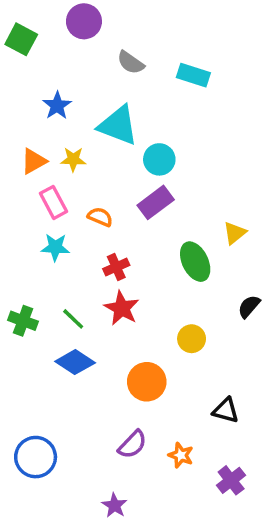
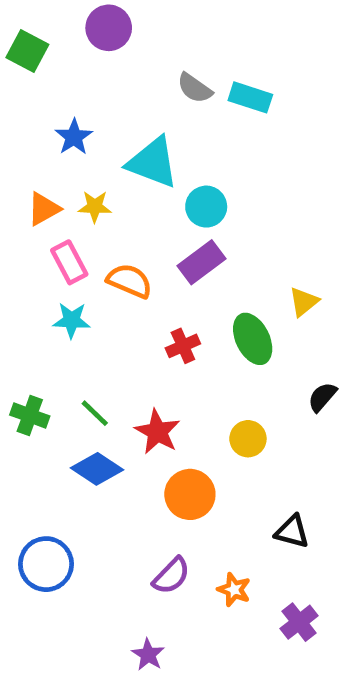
gray semicircle: (131, 63) -> (195, 88), moved
orange semicircle: (100, 217) -> (130, 281), size x1.4
red cross: (116, 267) -> (183, 346), moved
red star: (122, 308) -> (157, 432), moved
blue circle: (36, 457) -> (46, 564), moved

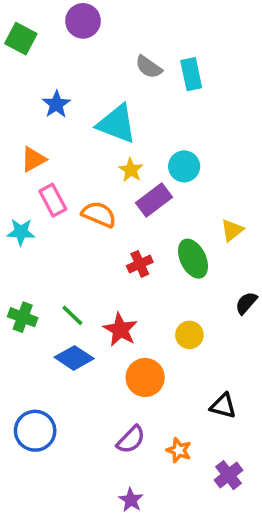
cyan rectangle: (250, 97) -> (191, 74), turned 60
yellow star: (95, 207) -> (131, 170), moved, turned 30
cyan circle: (206, 207) -> (184, 166), moved
cyan star: (72, 320) -> (21, 232), moved
purple star: (148, 655) -> (131, 500), moved

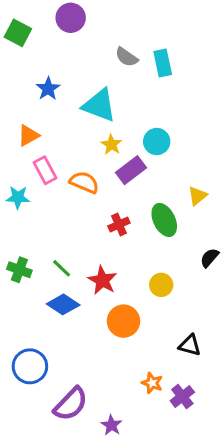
purple semicircle: (131, 440) -> (71, 404), moved, size x1.4
purple cross: (228, 475) -> (182, 397), moved

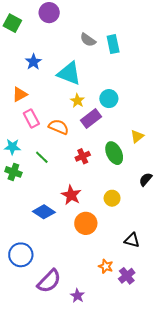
cyan star: (18, 197) -> (12, 147), moved
green line: (62, 268) -> (42, 157), moved
green cross: (19, 270) -> (13, 172), moved

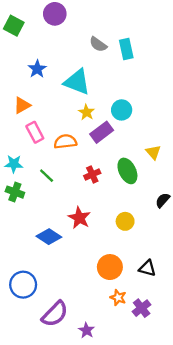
orange semicircle: (59, 127) -> (65, 142), turned -30
yellow triangle: (137, 136) -> (153, 152), turned -32
orange circle: (86, 223) -> (110, 267), moved

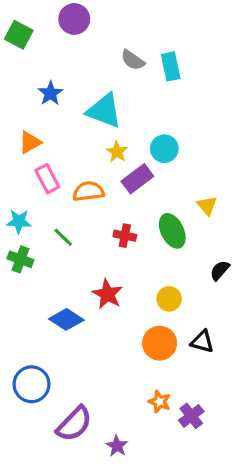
red cross: (92, 174) -> (125, 236), turned 35
orange circle: (110, 267) -> (160, 343), moved
black triangle: (147, 268) -> (202, 342), moved

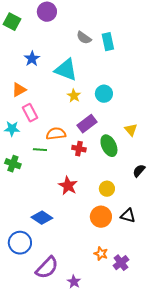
purple rectangle: (137, 179) -> (87, 124), moved
orange semicircle: (88, 191) -> (56, 134), moved
cyan star: (19, 221) -> (12, 129), moved
green line: (63, 237) -> (40, 150), turned -40
blue diamond: (66, 319) -> (42, 218), moved

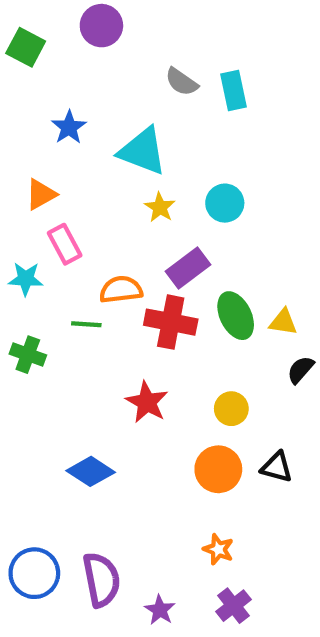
yellow triangle: (131, 130) -> (283, 322), moved, turned -40
red cross: (79, 149) -> (171, 322), size x1.6
blue circle: (20, 243) -> (34, 573), moved
purple cross: (121, 263) -> (233, 606), moved
purple semicircle: (47, 268) -> (101, 580), turned -55

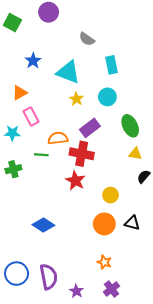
cyan rectangle: (233, 91) -> (112, 65), moved
green ellipse: (236, 316) -> (130, 126), moved
green cross: (28, 355) -> (13, 169), turned -35
red star: (147, 402) -> (75, 181), moved

